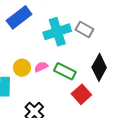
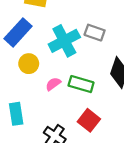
yellow circle: (22, 68) -> (29, 64), moved
red square: (81, 94) -> (89, 120), moved

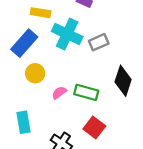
gray rectangle: (95, 33) -> (99, 42), turned -42
cyan cross: (64, 41) -> (67, 34), moved, turned -36

